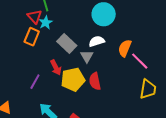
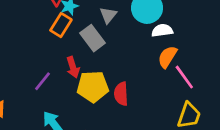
orange rectangle: (32, 37) -> (61, 25), moved
white semicircle: (97, 41) -> (162, 30), moved
gray triangle: (87, 56) -> (108, 15), moved

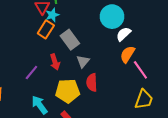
gray triangle: (108, 15) -> (83, 61), moved
white semicircle: (162, 30) -> (124, 34), turned -35
yellow pentagon: (93, 87) -> (68, 91), moved

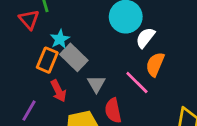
cyan star: (52, 15) -> (60, 39), moved
orange rectangle: (46, 29) -> (47, 60), moved
pink line: (140, 70) -> (137, 83), moved

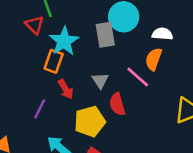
white semicircle: (145, 38) -> (162, 34), moved, turned 60
cyan star: (60, 39) -> (64, 41), size x1.6
gray rectangle: (74, 57) -> (105, 35), moved, turned 40

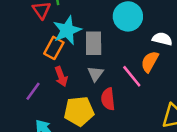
gray rectangle: (105, 35) -> (94, 43), moved

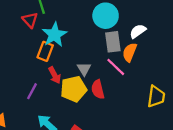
white semicircle: (162, 39) -> (138, 31), turned -42
gray rectangle: (94, 43) -> (113, 42), moved
yellow pentagon: (79, 111) -> (74, 89), moved

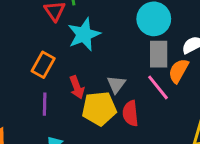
orange rectangle: (45, 51) -> (43, 65), moved
purple line: (32, 91) -> (45, 104), turned -35

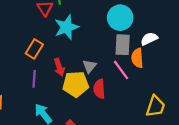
orange semicircle: (179, 71) -> (137, 58), turned -36

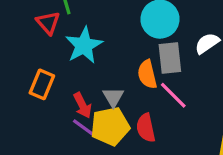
orange semicircle: (137, 58) -> (147, 74), moved
gray triangle: (89, 66) -> (113, 97), moved
purple line: (34, 79) -> (84, 128), moved, turned -49

